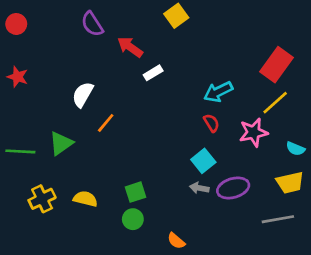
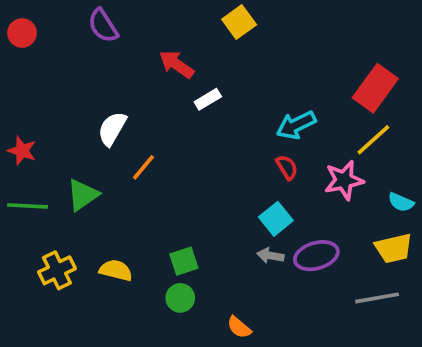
purple semicircle: (92, 24) -> (103, 26), moved
red star: (18, 77) -> (22, 151), moved

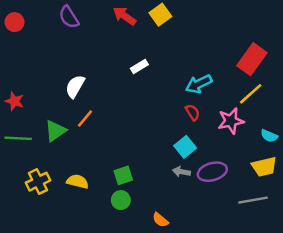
red arrow: (177, 64) -> (125, 16), moved
orange line: (143, 167) -> (85, 119), moved

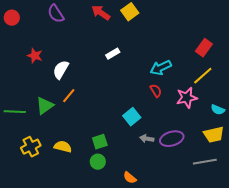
red rectangle: (252, 59) -> (204, 48), size x0.7
red star: (15, 101) -> (35, 56), moved
cyan square: (185, 147) -> (132, 117), moved

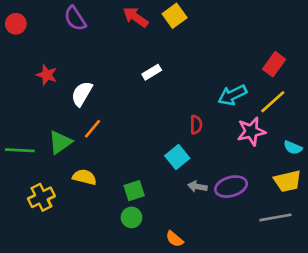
cyan arrow: (161, 68) -> (232, 95), moved
red semicircle: (156, 91) -> (196, 125), moved, turned 32
yellow semicircle: (63, 147) -> (84, 177), moved

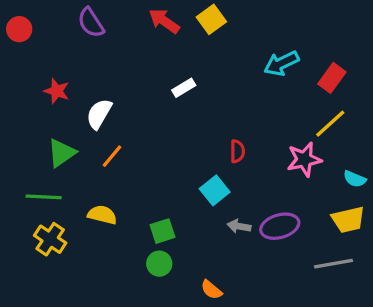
cyan arrow: (232, 95) -> (281, 63), moved
green triangle: (60, 142) -> (62, 153), moved
green line: (20, 150) -> (44, 197), moved
yellow cross: (41, 197) -> (50, 239), turned -30

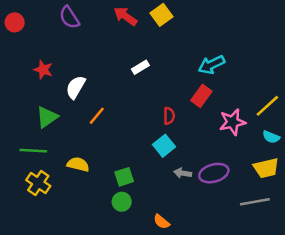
cyan arrow: (281, 63) -> (211, 65), moved
red rectangle: (332, 78) -> (201, 96), moved
yellow line: (330, 124) -> (267, 106), moved
red semicircle: (237, 151) -> (169, 116), moved
orange line: (112, 156) -> (97, 116), moved

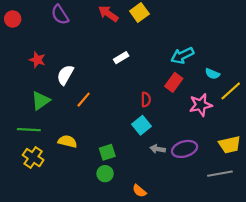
cyan semicircle: (271, 137) -> (212, 74), moved

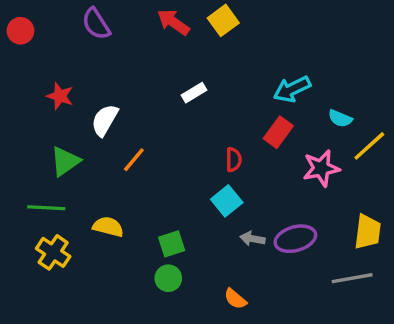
yellow trapezoid: (230, 145) -> (368, 232), turned -70
orange semicircle: (139, 191) -> (235, 299), moved

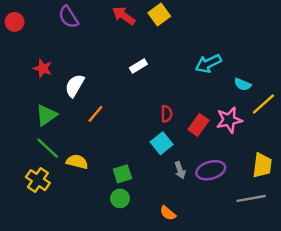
red rectangle: (278, 132) -> (198, 125), moved
green line: (46, 208) -> (48, 148), moved, turned 40
gray arrow: (252, 239) -> (180, 170), turned -119

